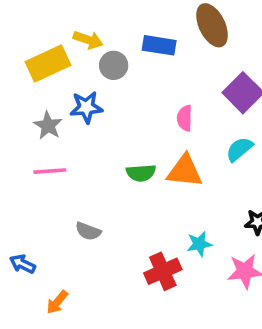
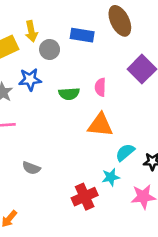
yellow arrow: (88, 40) -> (31, 31), turned 60
cyan semicircle: (239, 149) -> (125, 152), moved
green semicircle: (141, 173) -> (69, 94), moved

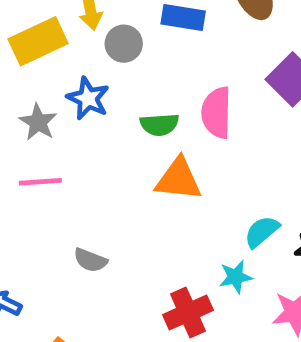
blue star: (30, 79) -> (88, 98), turned 30
pink semicircle: (100, 87) -> (217, 113), size x1.5
orange triangle: (100, 125) -> (178, 179), moved

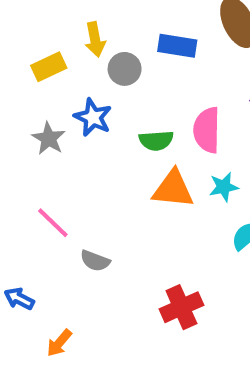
yellow rectangle: (38, 41) -> (49, 67), size x0.7
pink line: (40, 182) -> (53, 223), moved, turned 48
cyan star: (236, 277) -> (224, 187), moved

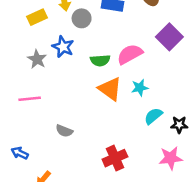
pink semicircle: (207, 130) -> (130, 54), turned 60
orange triangle: (173, 189) -> (110, 89), turned 30
pink line: (53, 223) -> (30, 99), moved, turned -50

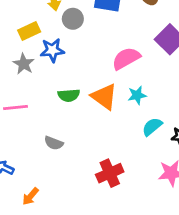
yellow rectangle: (37, 17) -> (29, 31), moved
blue star: (63, 47) -> (52, 50), turned -30
green semicircle: (100, 60) -> (69, 95), moved

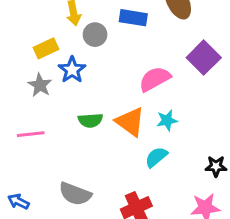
blue star: (52, 50) -> (72, 70), turned -30
cyan semicircle: (152, 127) -> (156, 157), moved
gray semicircle: (54, 143) -> (75, 194), moved, size x1.5

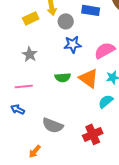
yellow rectangle: (46, 48) -> (31, 18), moved
blue star: (72, 70) -> (73, 44), moved, turned 30
blue arrow: (18, 201) -> (18, 109), moved

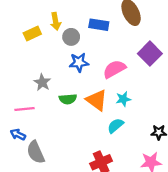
gray star: (30, 54) -> (42, 82), moved
gray semicircle: (53, 125) -> (36, 152), moved, turned 45

